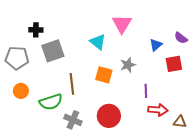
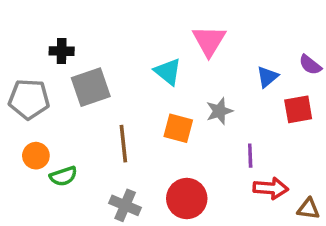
green semicircle: (51, 102) -> (63, 176), moved, size x0.7

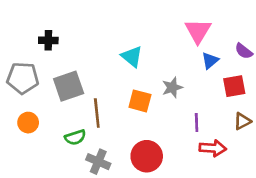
pink triangle: (209, 41) -> (198, 31), moved
gray square: (91, 87) -> (69, 86), moved
green semicircle: (63, 176) -> (75, 137), moved
brown triangle: (308, 209) -> (242, 121), moved, turned -36

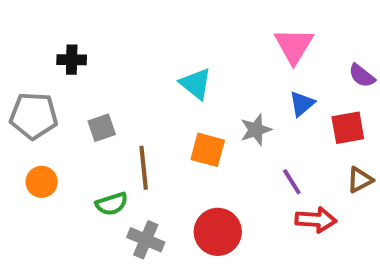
blue triangle: (210, 61) -> (302, 104), moved
gray square: (69, 86) -> (102, 128), size x0.6
purple line: (197, 123) -> (292, 182), turned -30

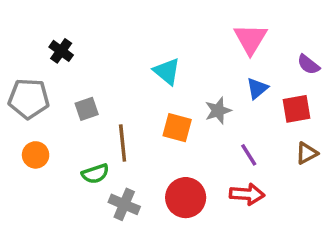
black cross: (72, 60) -> (61, 51), turned 35
red arrow: (316, 220) -> (247, 194), moved

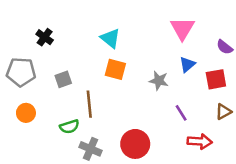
cyan triangle: (167, 71) -> (110, 38), moved
gray star: (218, 111) -> (159, 81), turned 30
orange square: (177, 128) -> (115, 69), moved
red arrow: (247, 194) -> (200, 141), moved

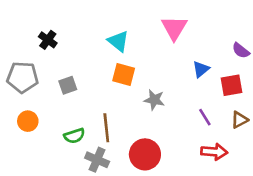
pink triangle: (182, 28) -> (174, 28), moved
gray star: (159, 81) -> (154, 100), moved
brown line: (89, 104) -> (106, 128), moved
purple line: (181, 113) -> (205, 117), moved

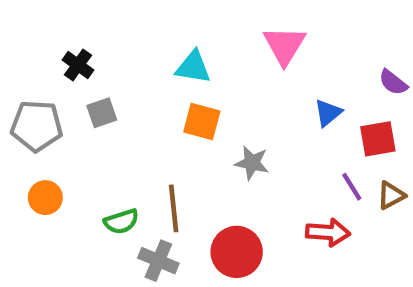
cyan triangle: (118, 41) -> (193, 67), turned -30
gray square: (68, 85) -> (102, 113), moved
purple line: (205, 117) -> (352, 187), moved
red arrow: (214, 152) -> (328, 232), moved

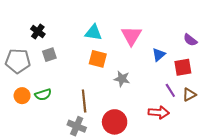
pink triangle: (284, 45) -> (131, 36), moved
green semicircle: (121, 221) -> (43, 95), moved

